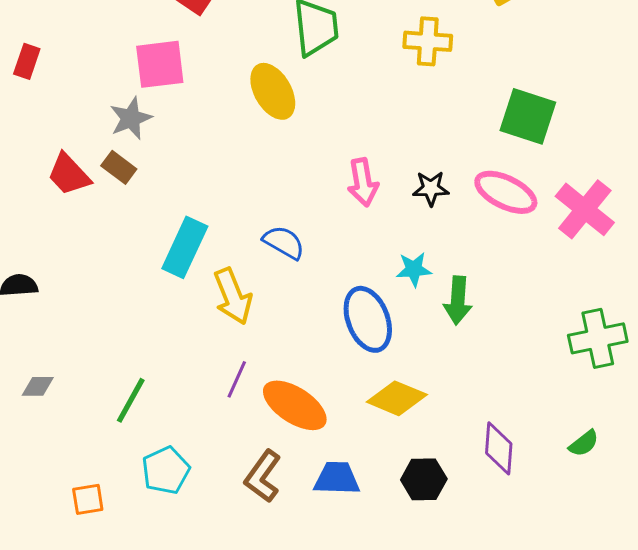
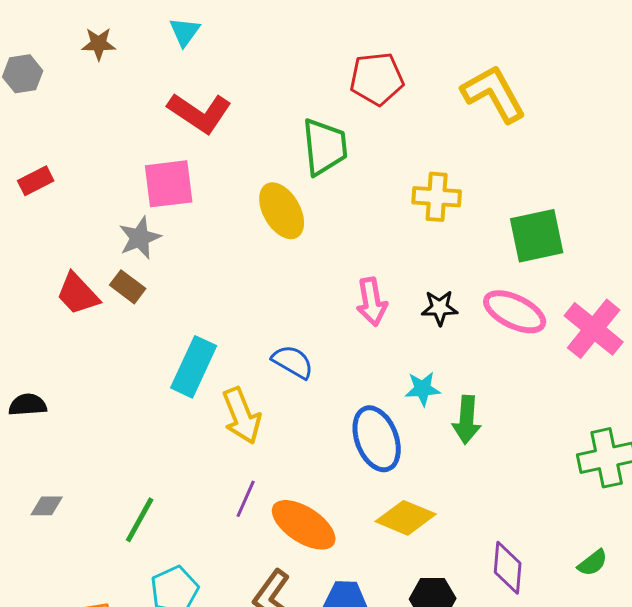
yellow cross: (428, 41) -> (437, 197), moved
red rectangle: (27, 61) -> (36, 181), turned 44
green square: (528, 116) -> (537, 236), turned -30

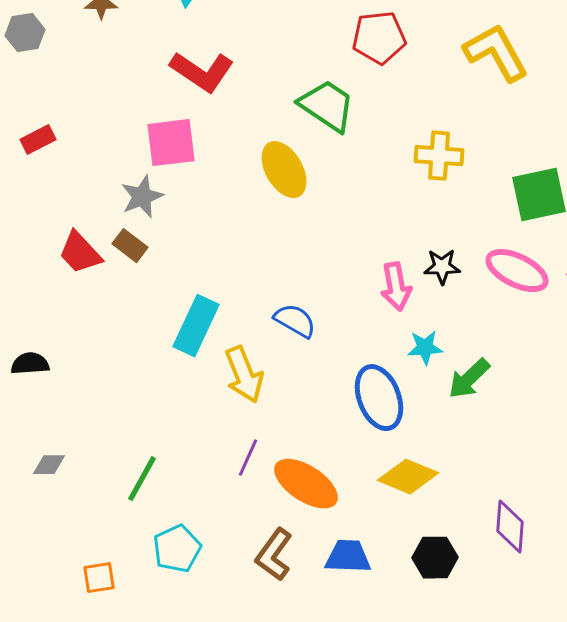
green trapezoid: (325, 147) -> (327, 106), turned -50
pink arrow: (372, 302) -> (396, 287), moved
green arrow: (467, 420) -> (469, 379), turned 42

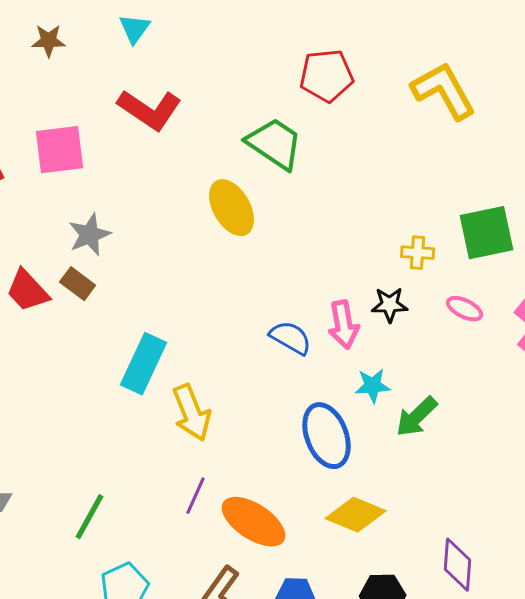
pink square: (171, 143) -> (60, 150), moved
yellow cross: (439, 156) -> (418, 253), moved, size x0.7
pink ellipse: (517, 271) -> (465, 309), size x0.6
blue semicircle: (295, 321) -> (291, 338), moved

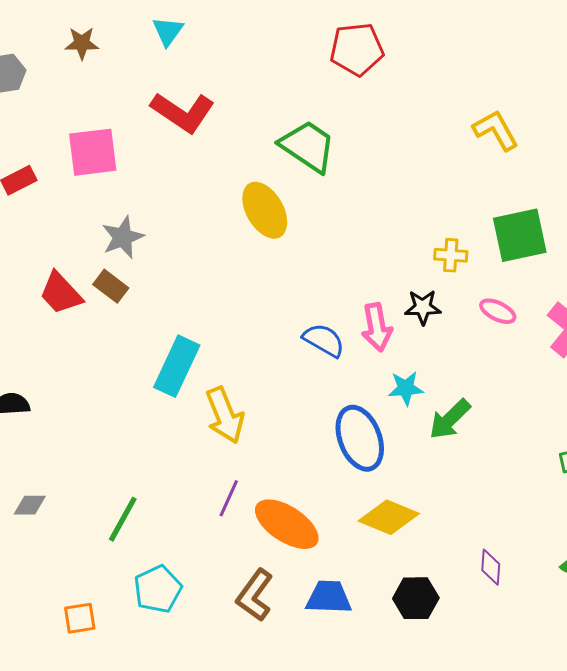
red pentagon: (327, 76) -> (357, 49), moved
yellow L-shape: (444, 91) -> (496, 130), moved, size x0.7
purple diamond: (458, 565) -> (491, 567), size x0.7

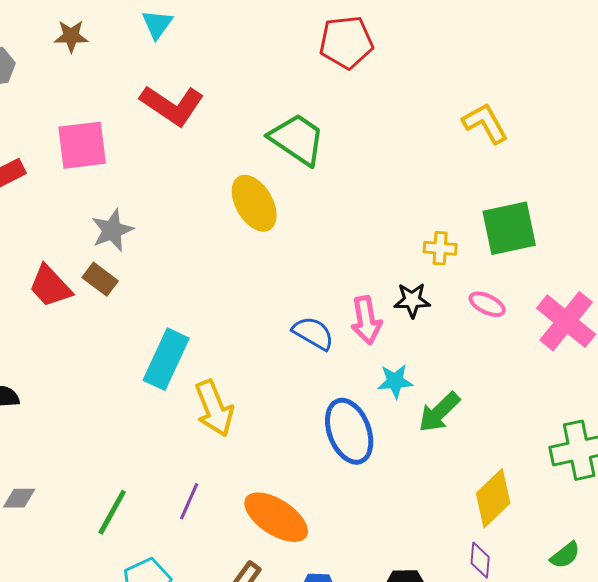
purple line: (229, 498) -> (189, 501), moved
yellow diamond: (389, 517) -> (493, 498), moved, turned -66

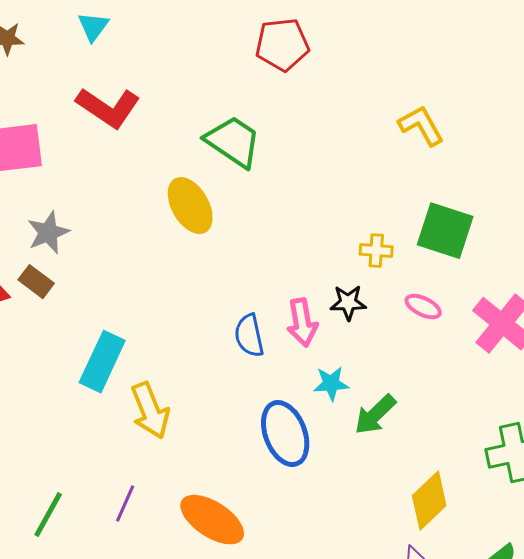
green square: (509, 228) -> (445, 231), turned 30
blue semicircle: (313, 333) -> (249, 336), turned -132

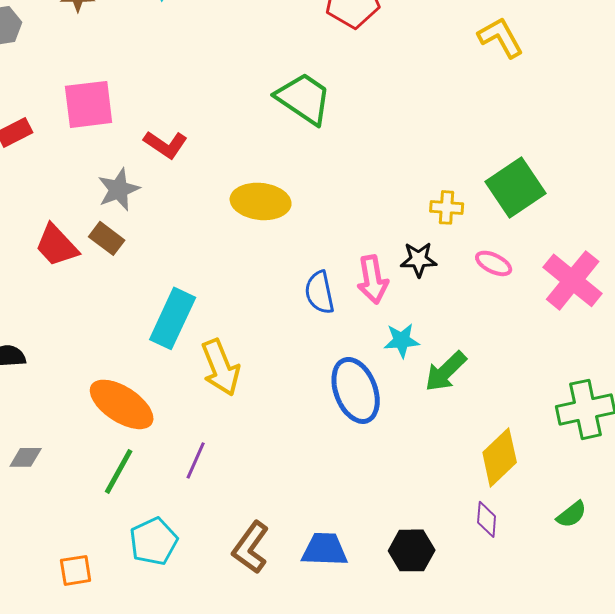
red L-shape: (108, 108) -> (166, 144), moved, size x0.7
yellow L-shape: (421, 126) -> (501, 37), moved
yellow ellipse: (190, 206) -> (261, 201), moved, turned -54
green square: (445, 231) -> (516, 187), turned 38
orange ellipse: (212, 520) -> (122, 404), moved

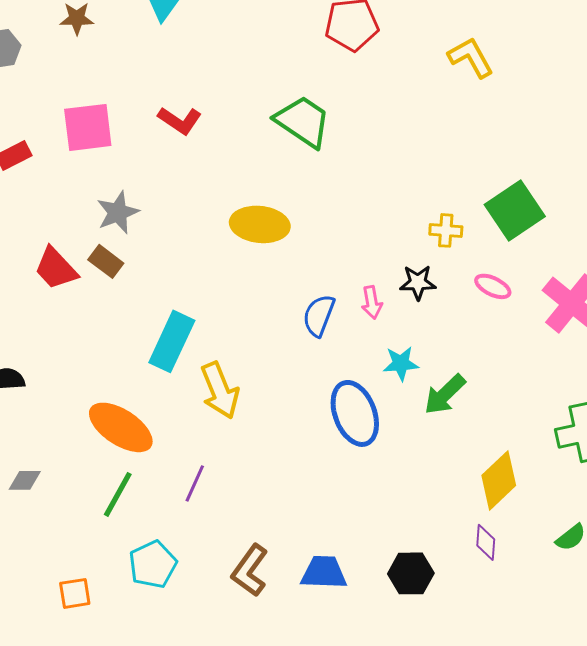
yellow L-shape: (501, 37) -> (471, 57), moved
red L-shape: (166, 144) -> (180, 120), moved
pink arrow: (373, 279) -> (372, 302), size x0.7
blue semicircle: (320, 292) -> (319, 315), turned 33

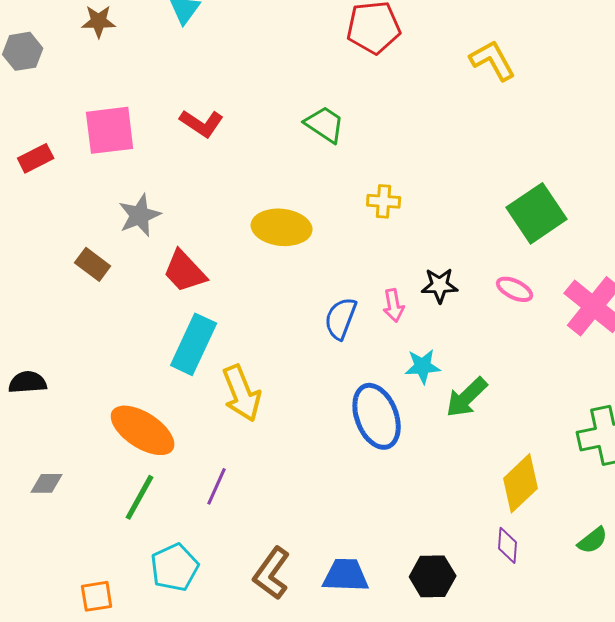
green trapezoid: (303, 121) -> (325, 124), size x0.7
yellow cross: (446, 230) -> (384, 201), moved
brown rectangle: (106, 261) -> (93, 264), moved
red trapezoid: (56, 268) -> (185, 271), moved

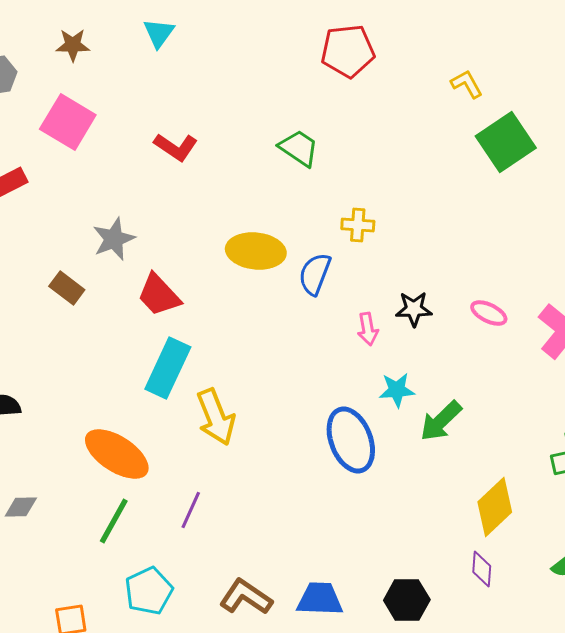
yellow L-shape: (493, 60) -> (467, 84), size x0.7
pink square: (110, 130) -> (68, 122), moved, turned 38
green square: (537, 213) -> (506, 142), moved
blue semicircle: (341, 318) -> (315, 274), moved
brown L-shape: (272, 573) -> (246, 597), turned 88

